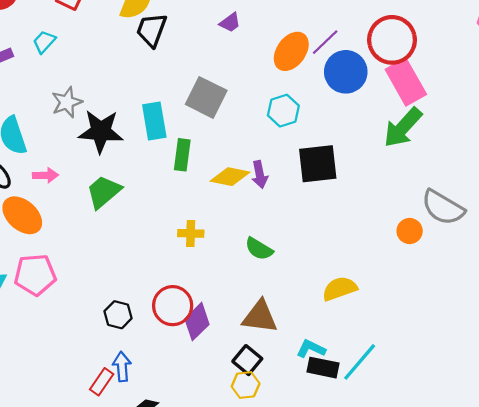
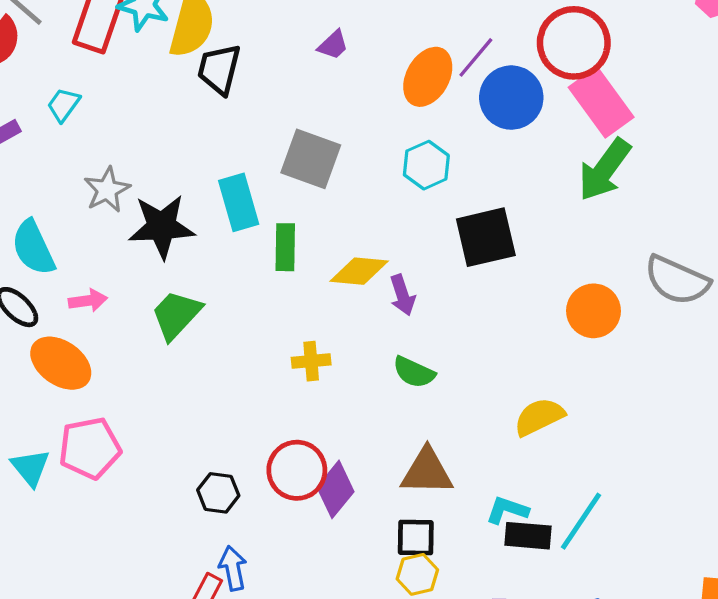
purple arrow: (260, 175) -> (402, 295), moved
orange circle: (410, 231) -> (593, 311), moved, size x1.4
black square: (247, 360) -> (416, 537), turned -32

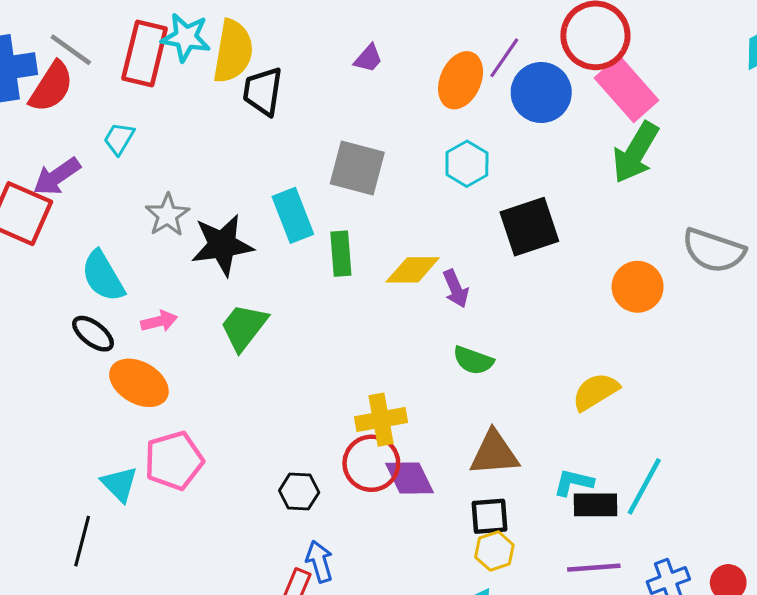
yellow cross: (311, 361) -> (381, 420), moved, size x1.4
purple diamond: (335, 489) -> (409, 478), turned -60

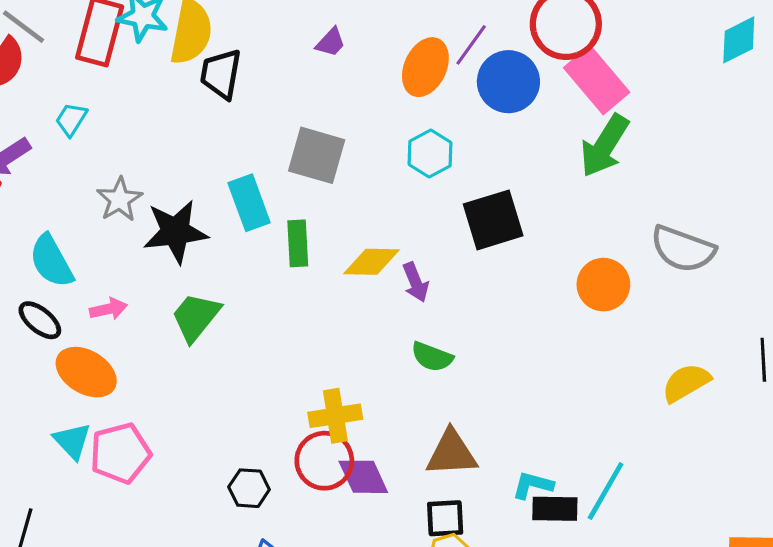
yellow semicircle: (595, 392) -> (686, 383), moved
cyan triangle: (119, 484) -> (72, 441), moved

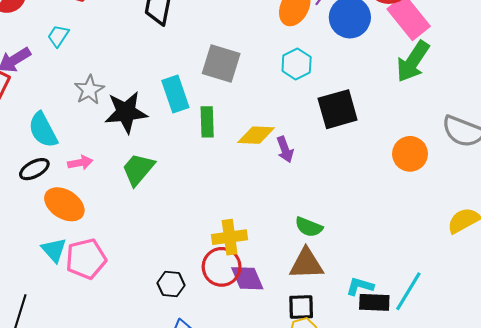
black ellipse: (40, 320) -> (34, 169), turned -68
green semicircle: (432, 357) -> (309, 227), moved

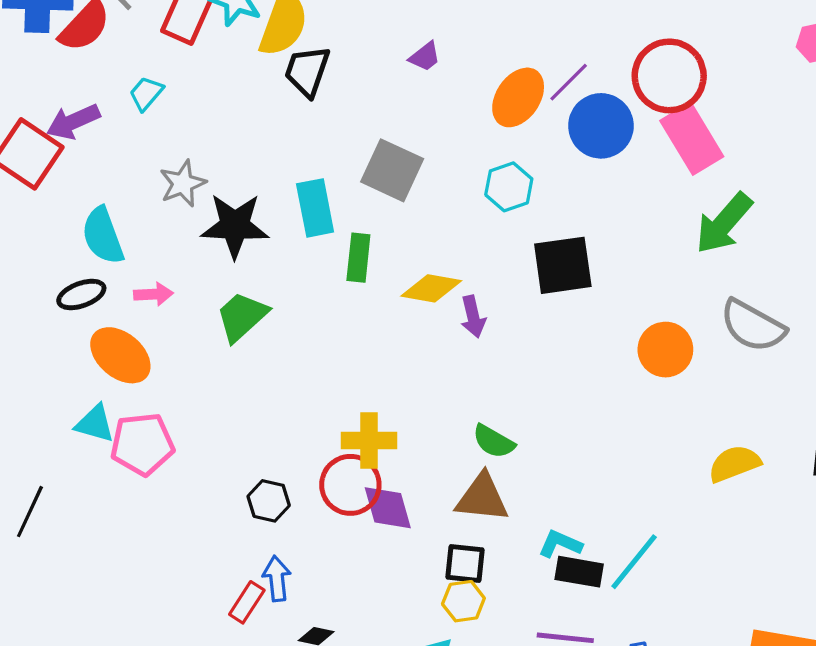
green arrow: (413, 61) -> (724, 223), moved
cyan triangle: (54, 250) -> (95, 424), turned -40

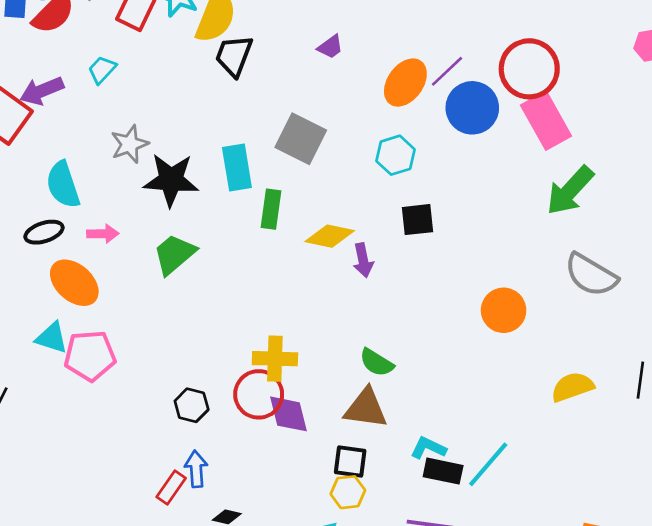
black square: (563, 265) -> (418, 220), moved, size x0.7
orange circle: (665, 350) -> (504, 310), moved

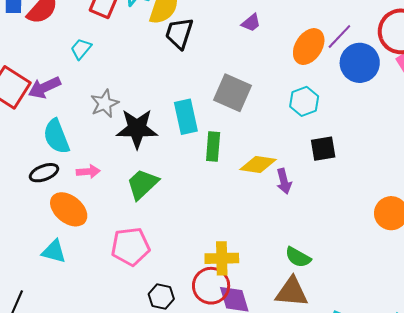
purple arrow: (42, 91) -> (44, 88), moved
pink pentagon: (90, 356) -> (130, 246), moved

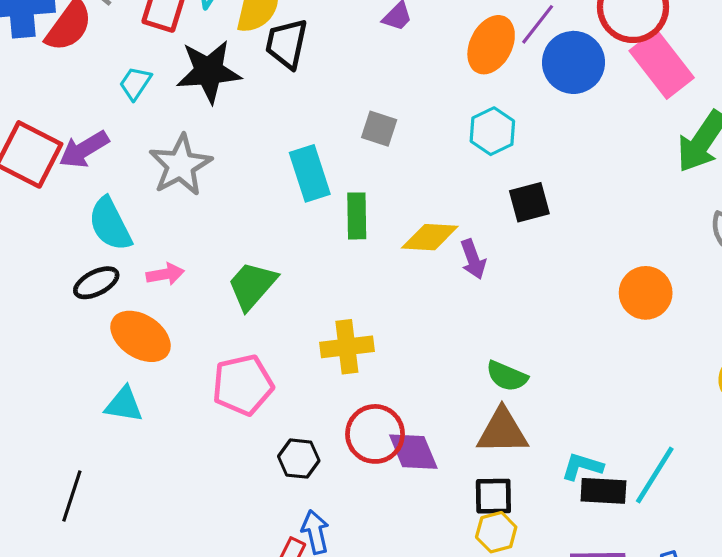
gray square: (233, 93) -> (379, 129), size x0.6
gray star: (105, 103) -> (180, 165), size x1.4
black star: (137, 129) -> (209, 71), moved
yellow cross: (222, 258) -> (347, 347), moved

